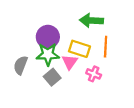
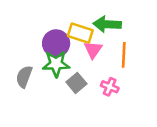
yellow rectangle: (79, 49) -> (80, 33), moved
pink triangle: (70, 62) -> (93, 50), moved
gray square: (52, 77) -> (76, 83), moved

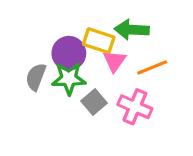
orange line: (124, 55) -> (152, 67), turned 65
gray semicircle: (24, 77) -> (36, 77), moved
pink cross: (110, 87) -> (135, 107), size x1.5

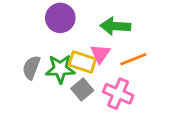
yellow rectangle: (99, 41) -> (82, 62), moved
purple circle: (69, 53) -> (60, 18), moved

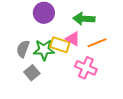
pink triangle: (100, 54) -> (73, 39), turned -35
gray square: (82, 90) -> (32, 73), moved

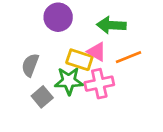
green star: (44, 50) -> (69, 81), moved
pink cross: (86, 68) -> (99, 84), moved, turned -35

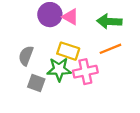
green arrow: (111, 25) -> (109, 21), moved
pink triangle: (97, 52) -> (70, 17), moved
gray square: (42, 97) -> (36, 83), turned -30

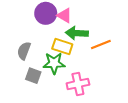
green arrow: (109, 21) -> (77, 33), moved
pink cross: (85, 72) -> (78, 84), moved

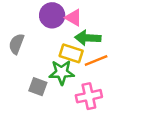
orange line: (101, 44) -> (96, 60), moved
gray semicircle: (24, 51) -> (16, 44), moved

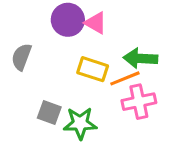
green arrow: (88, 38) -> (140, 58), moved
green star: (62, 72) -> (80, 123), moved
pink cross: (89, 96) -> (139, 102), moved

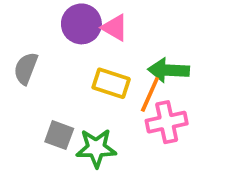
orange line: (125, 78) -> (150, 94), turned -44

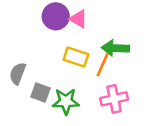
gray semicircle: (26, 68) -> (18, 73), moved
pink cross: (167, 122) -> (114, 99), moved

